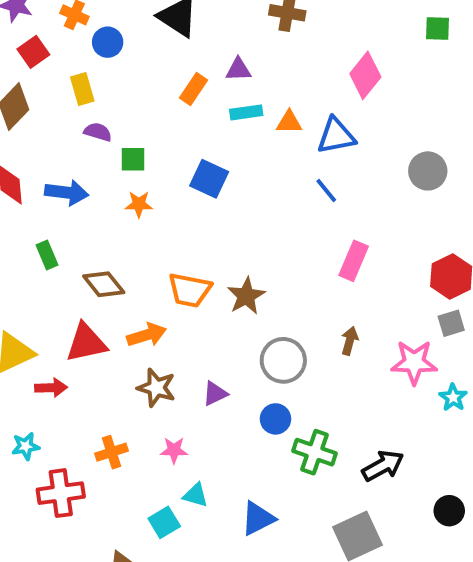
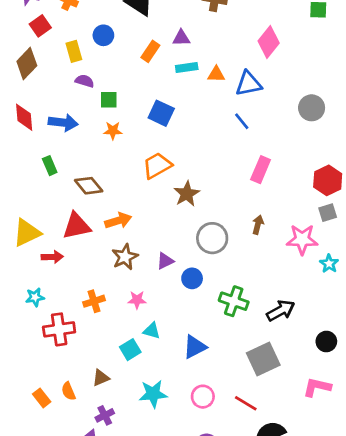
blue circle: (108, 42) -> (103, 35), moved
orange trapezoid: (190, 290) -> (157, 166), moved, turned 140
brown star: (156, 388) -> (125, 257), turned 30
blue circle: (275, 419) -> (192, 278), moved

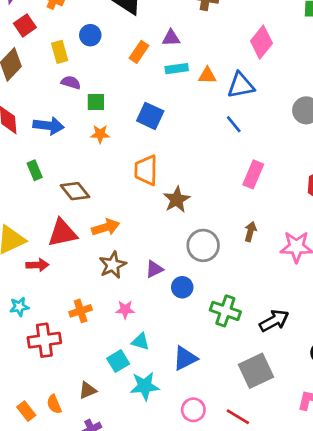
orange trapezoid: (157, 166) -> (146, 170), turned -60
cyan star: (153, 394) -> (145, 386), moved

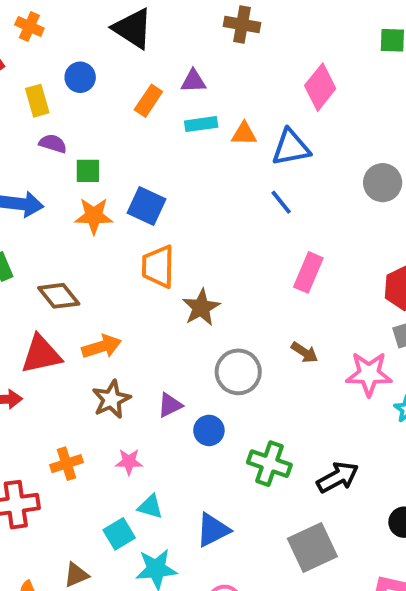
blue square: (150, 116) -> (146, 206), moved
orange star: (100, 134) -> (94, 216), size x1.4
brown arrow: (250, 232) -> (305, 352), turned 108

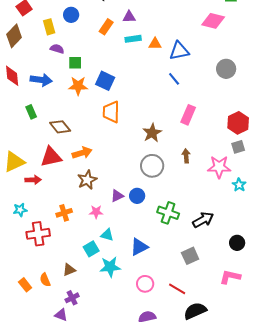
pink diamond: (320, 87) -> (213, 21), moved, turned 65
brown star: (201, 308) -> (152, 133), moved
brown arrow: (305, 352) -> (186, 156), turned -128
purple triangle: (170, 405) -> (117, 196), moved
gray square: (312, 548) -> (190, 256), size x0.7

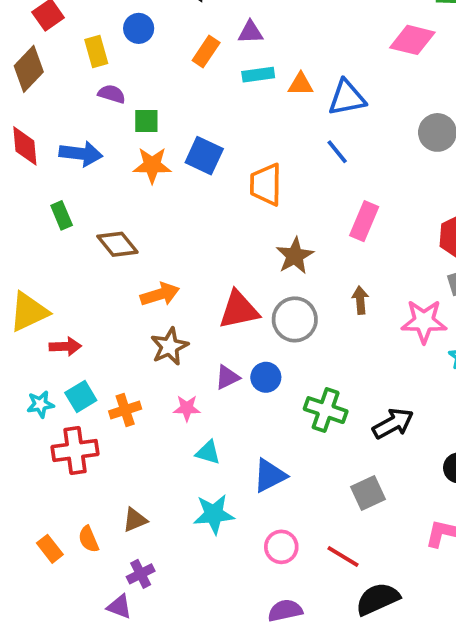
orange trapezoid: (111, 112) -> (266, 185), moved
red triangle: (51, 157) -> (239, 310), moved
cyan square: (91, 249) -> (81, 397), moved

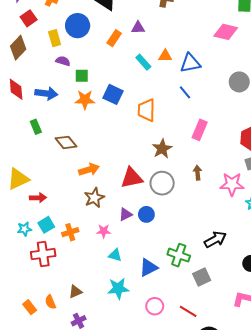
blue circle: (139, 28) -> (78, 26), size x1.5
cyan rectangle: (258, 75) -> (143, 62), moved, turned 56
green cross: (326, 410) -> (179, 255), moved

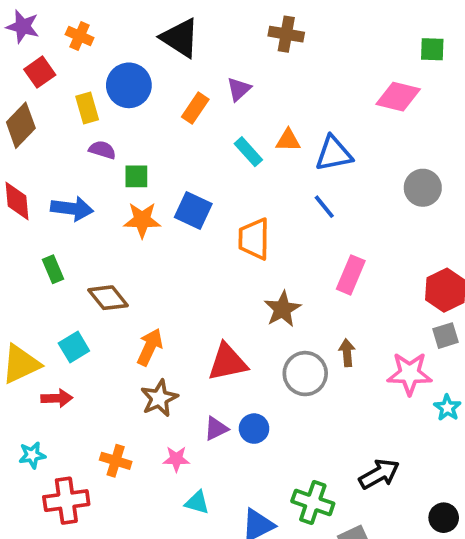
purple triangle: (138, 28) -> (239, 89), turned -40
orange arrow: (89, 170) -> (150, 347), turned -48
gray circle: (162, 183) -> (305, 374), moved
cyan square: (46, 225) -> (74, 347), moved
orange cross: (70, 232) -> (116, 461), turned 35

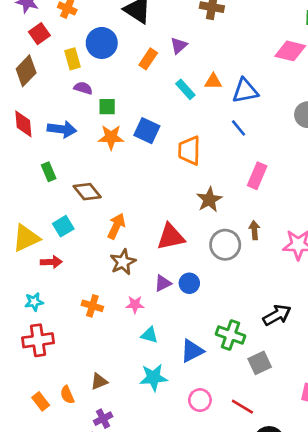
red cross: (66, 501) -> (38, 340), moved

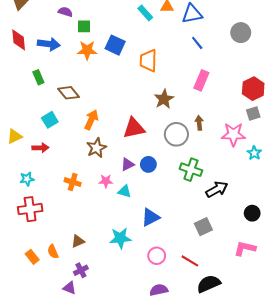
blue line: (238, 128) -> (197, 43), moved
yellow triangle: (26, 238) -> (14, 136), moved, size x0.7
cyan triangle: (150, 335) -> (124, 191), moved
green cross: (230, 335) -> (191, 170), moved

